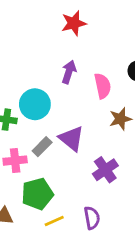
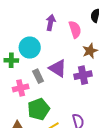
gray rectangle: (42, 147) -> (38, 76), turned -64
purple cross: (105, 170) -> (83, 75), moved, turned 30

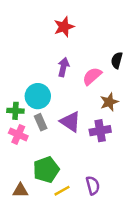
pink semicircle: (75, 29) -> (92, 76), turned -114
gray rectangle: (38, 76) -> (41, 122), moved
pink cross: (21, 88) -> (18, 134), moved, turned 35

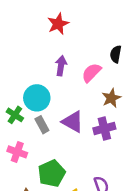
green cross: (15, 111) -> (15, 115), turned 35
pink cross: (18, 134) -> (17, 152), moved

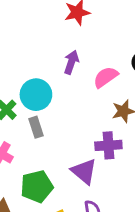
purple triangle: (73, 122) -> (84, 171), moved

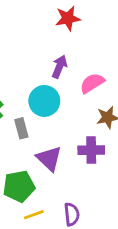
cyan circle: (36, 95) -> (44, 101), moved
purple triangle: (84, 171) -> (49, 159), moved

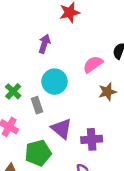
purple arrow: (59, 67) -> (44, 44), moved
purple cross: (91, 150) -> (92, 139), moved

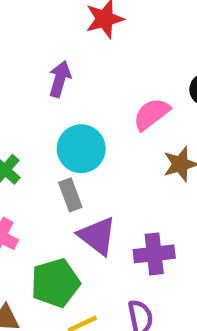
gray rectangle: (37, 105) -> (70, 195), moved

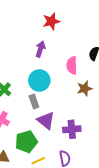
purple arrow: (60, 79) -> (40, 49), moved
pink semicircle: (151, 114) -> (72, 65), turned -54

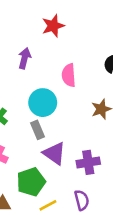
purple arrow: (40, 49) -> (24, 58), moved
pink semicircle: (72, 65) -> (69, 75), moved

